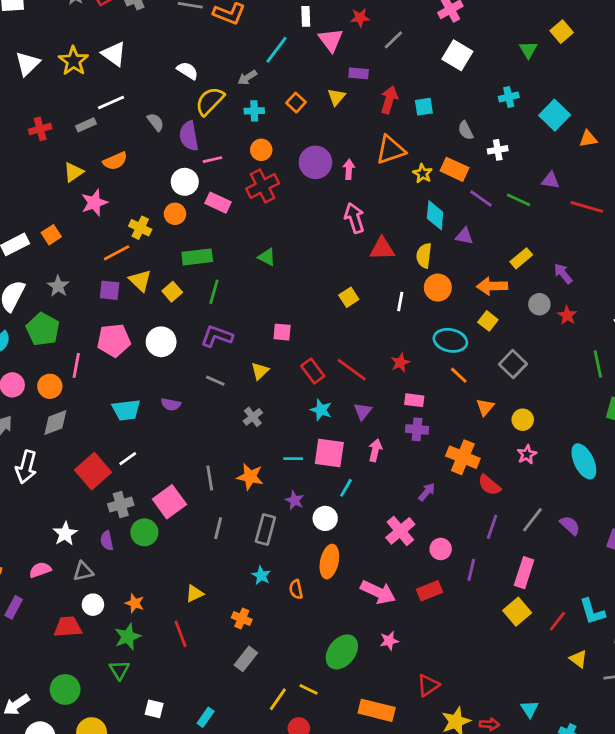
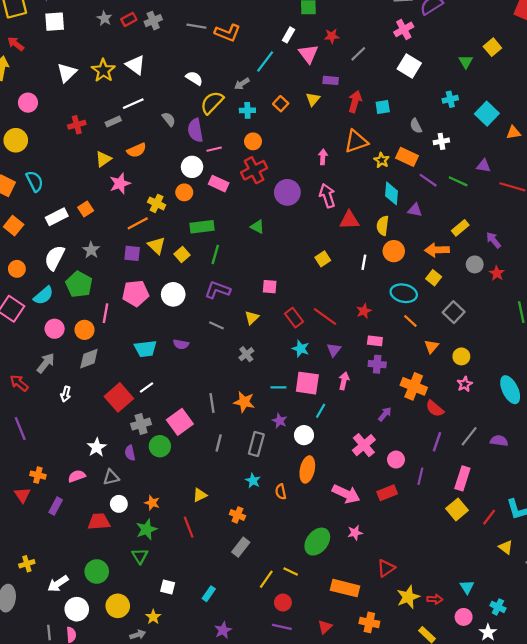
white rectangle: (306, 16) -> (288, 35), turned 32
purple circle: (315, 162) -> (287, 192), moved
white arrow: (26, 467) -> (66, 394), size x0.6
purple semicircle: (570, 525) -> (499, 441), turned -35

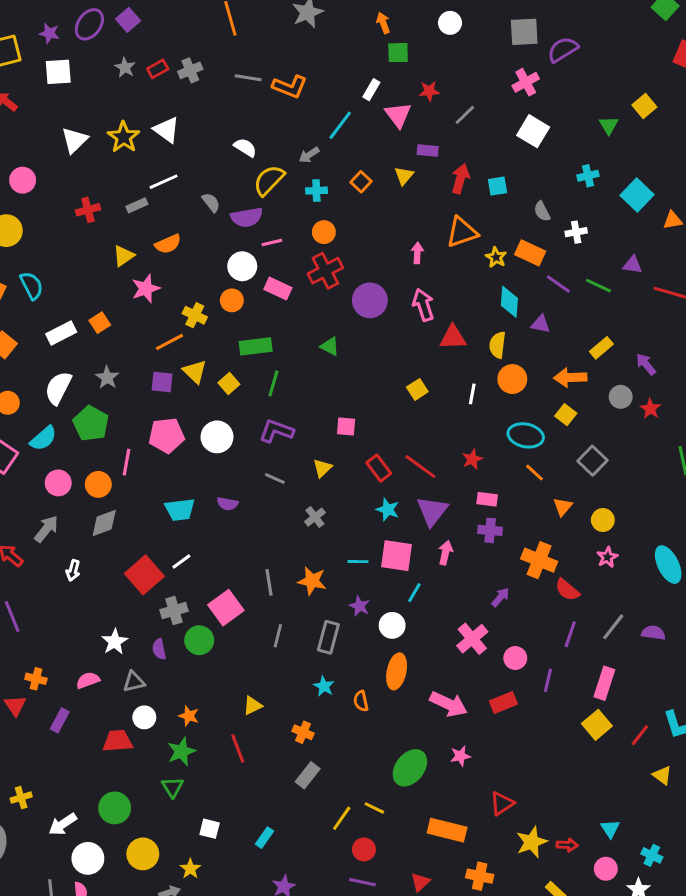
purple semicircle: (195, 130) -> (247, 217), turned -90
purple triangle: (334, 350) -> (432, 511), size x1.6

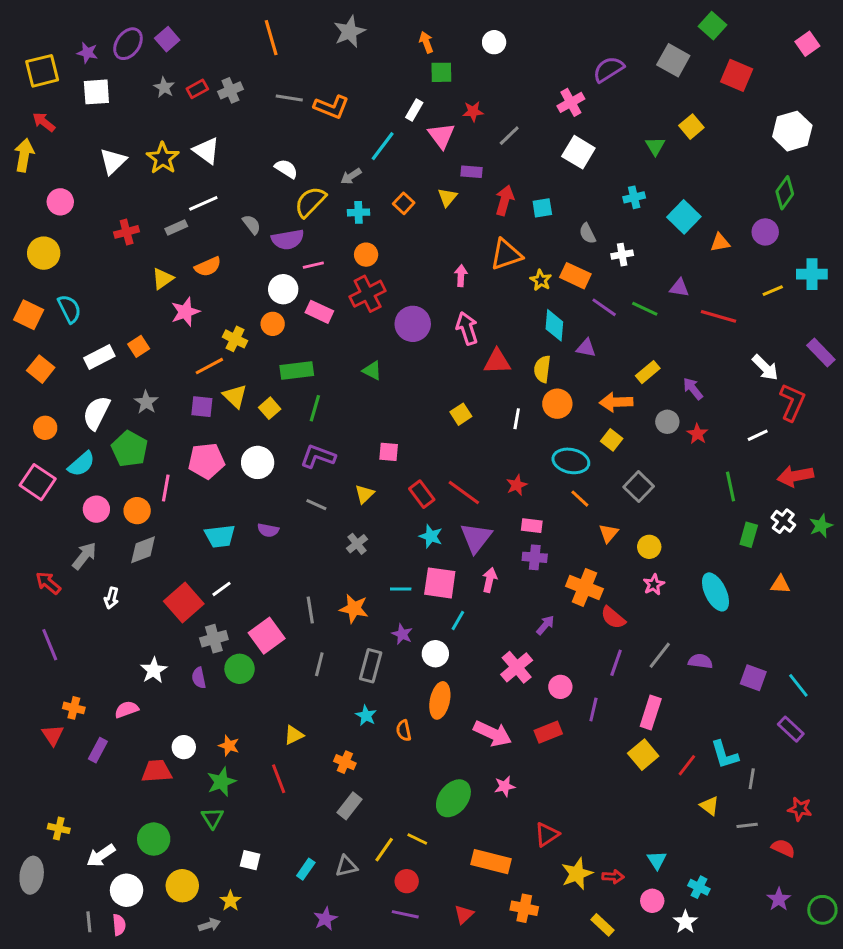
gray square: (524, 32) -> (673, 60), moved, turned 32
gray triangle: (134, 682) -> (346, 866), moved
yellow cross: (21, 798) -> (59, 828), turned 30

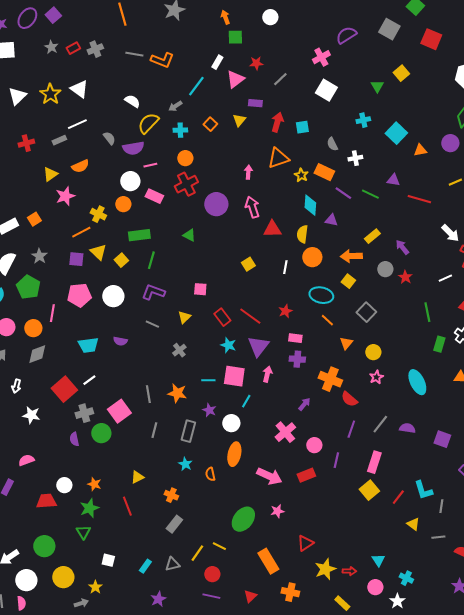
pink triangle: (441, 136) -> (235, 79), turned 30
white star: (154, 670) -> (31, 415), moved, turned -30
orange rectangle: (491, 862) -> (268, 561), turned 45

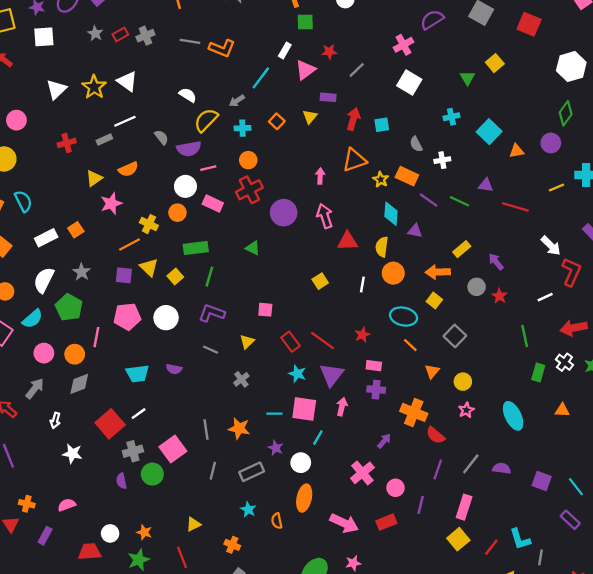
gray rectangle: (188, 431) -> (252, 472), turned 50

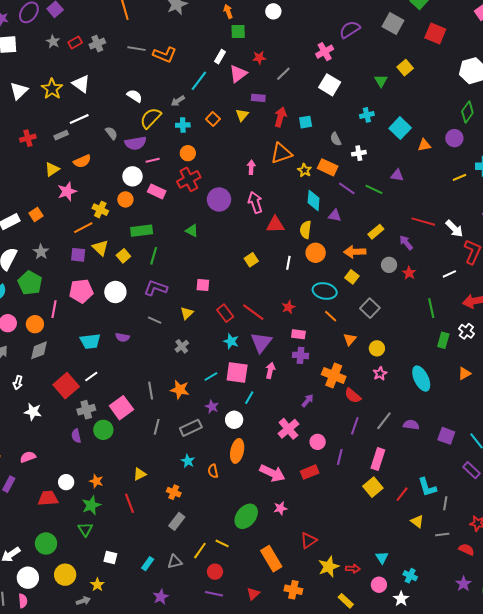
red line: (515, 207) -> (423, 222), moved
orange triangle: (562, 410) -> (464, 373), turned -32
cyan line: (274, 414) -> (211, 377), turned -32

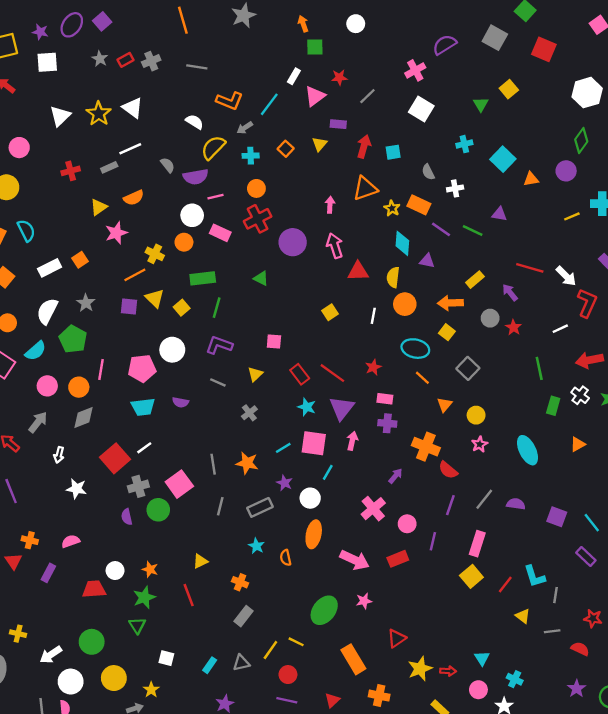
orange L-shape: (165, 55) -> (230, 101), moved
pink pentagon: (81, 291) -> (142, 368), moved

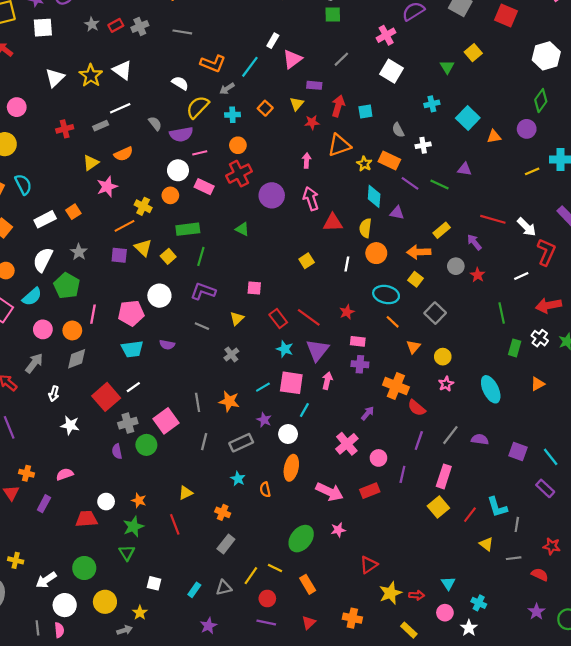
green square: (315, 47) -> (333, 14), moved
red star: (339, 77) -> (312, 122), moved
orange rectangle: (353, 659) -> (308, 584), moved, size x0.7

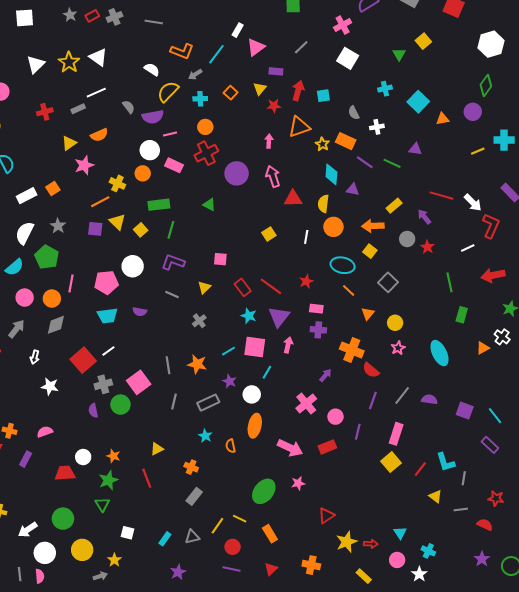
white cross: (540, 338) -> (502, 337), moved

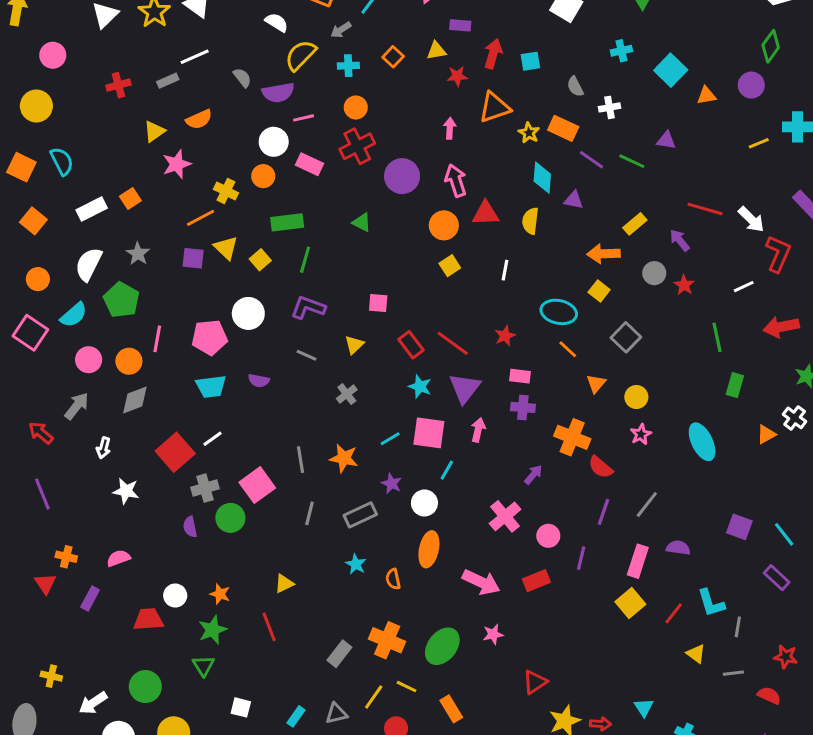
yellow triangle: (260, 89) -> (436, 51), turned 40
orange circle: (333, 227) -> (444, 225), moved
purple semicircle: (429, 399) -> (678, 548), moved
orange cross: (191, 467) -> (387, 640), moved, size x1.6

